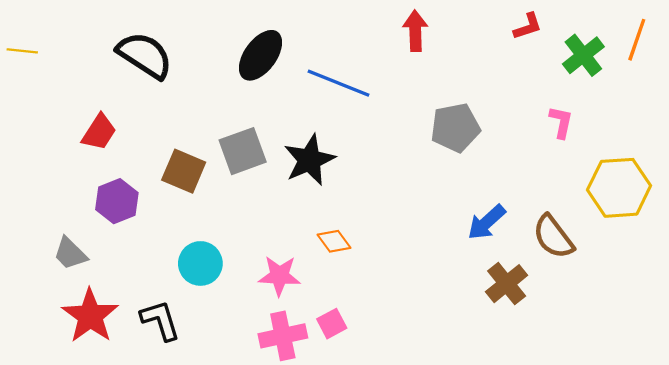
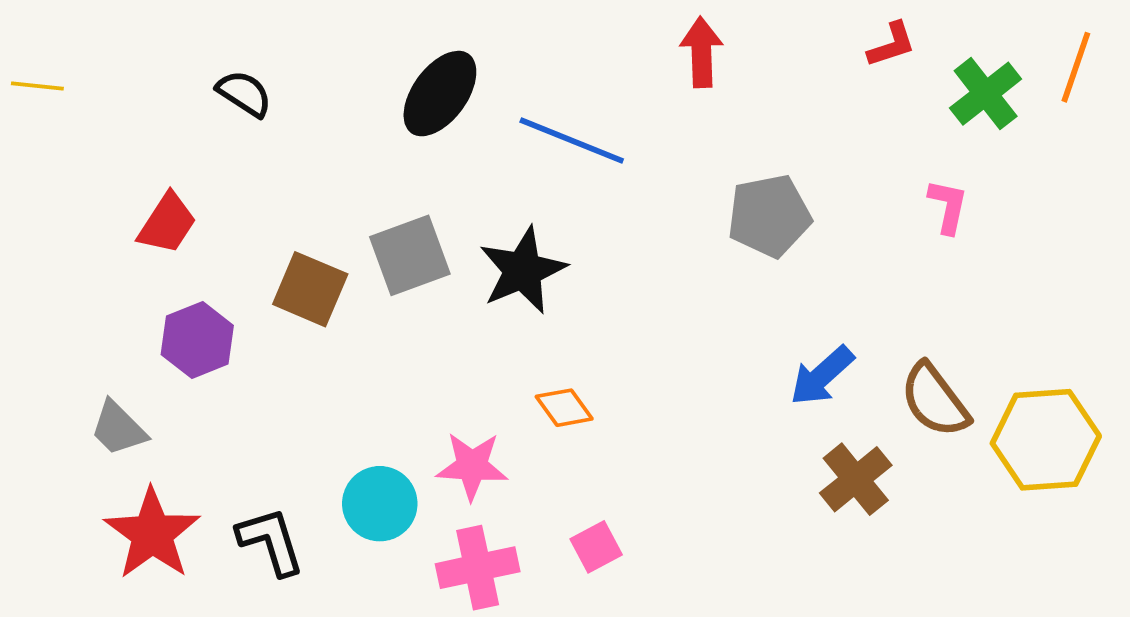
black semicircle: (145, 55) -> (244, 94), size x0.6
yellow hexagon: (619, 188) -> (1046, 440), moved
cyan circle: (200, 263) -> (380, 504), moved
pink square: (332, 324) -> (596, 547), moved

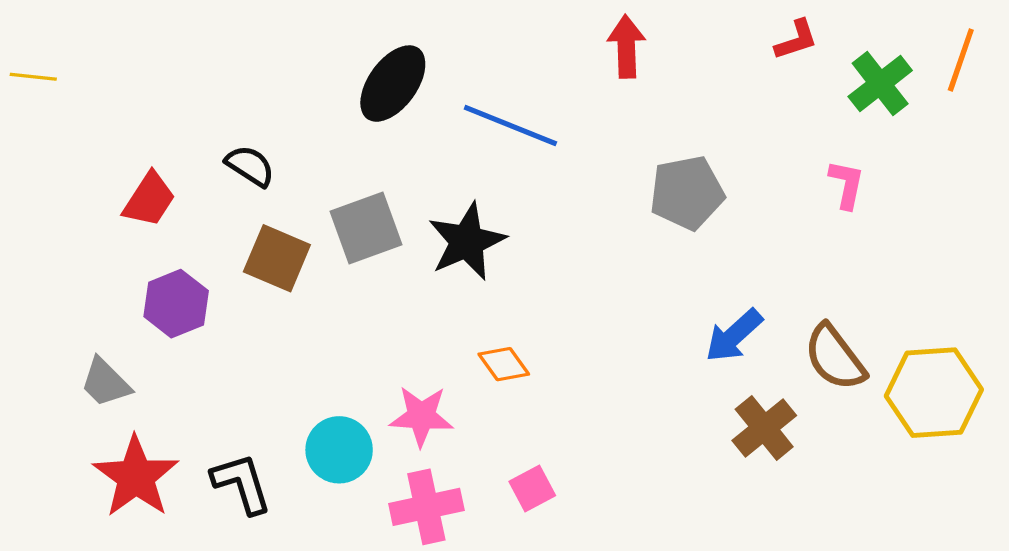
black semicircle: (244, 94) -> (250, 166), moved

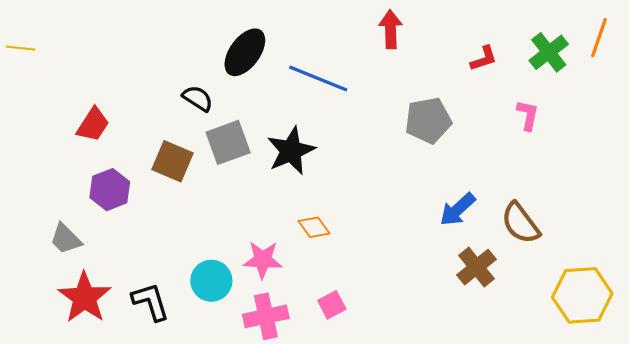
red L-shape: (796, 40) -> (484, 59), moved
black semicircle: (250, 166) -> (198, 98), moved
yellow hexagon: (934, 393) -> (582, 295), moved

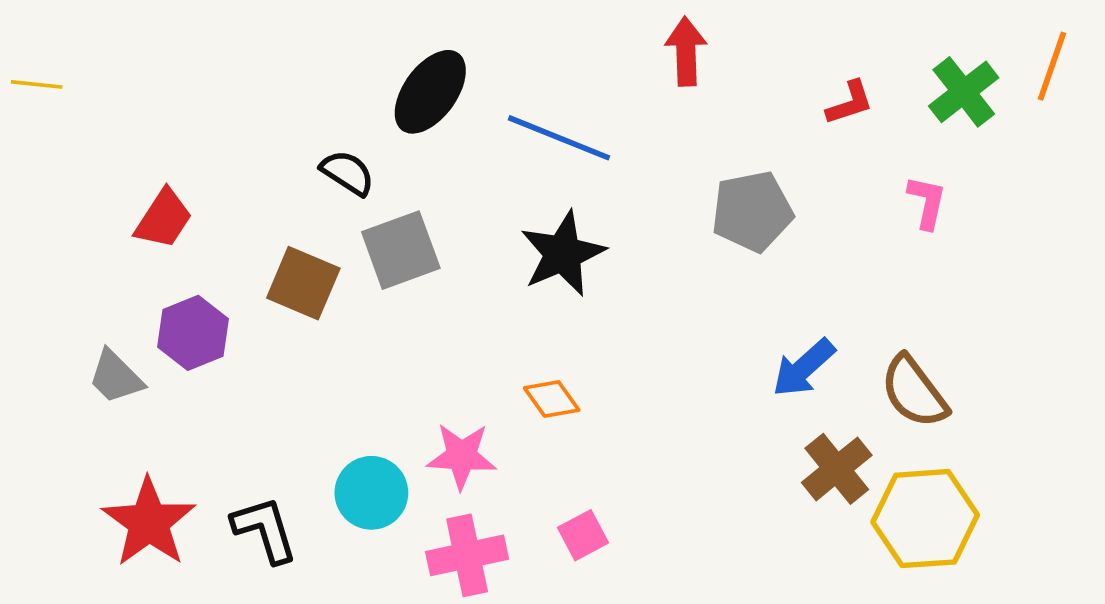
black star: (291, 151) -> (563, 254), moved
gray trapezoid: (66, 239) -> (116, 377), moved
yellow hexagon: (582, 295) -> (925, 519), moved

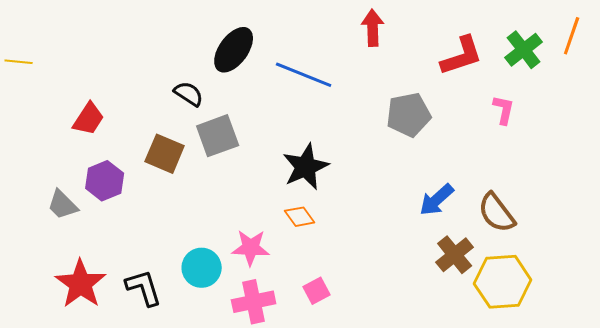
yellow line: (37, 84) -> (19, 62), moved
red L-shape: (850, 103) -> (462, 56), size x1.6
black star: (563, 254) -> (306, 167), moved

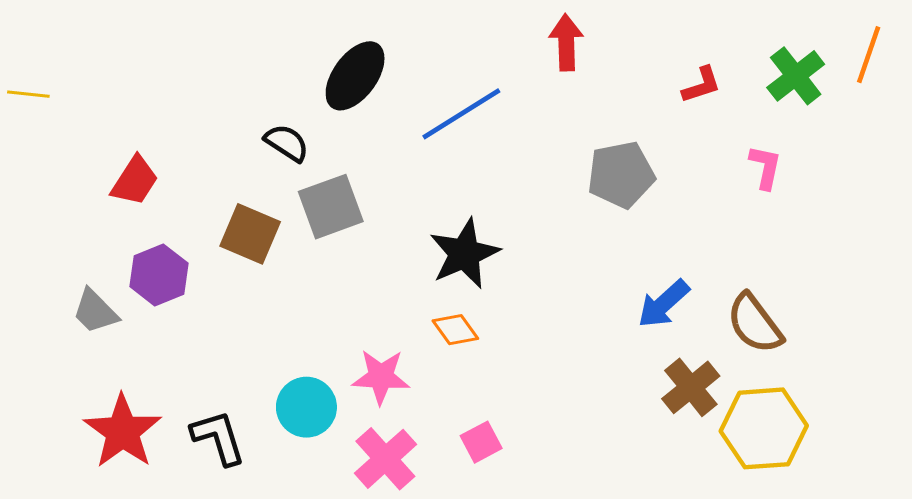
red L-shape: (462, 56) -> (701, 85), size x0.6
blue line: (304, 75) -> (461, 114), turned -54
pink cross: (254, 302) -> (385, 459), turned -30

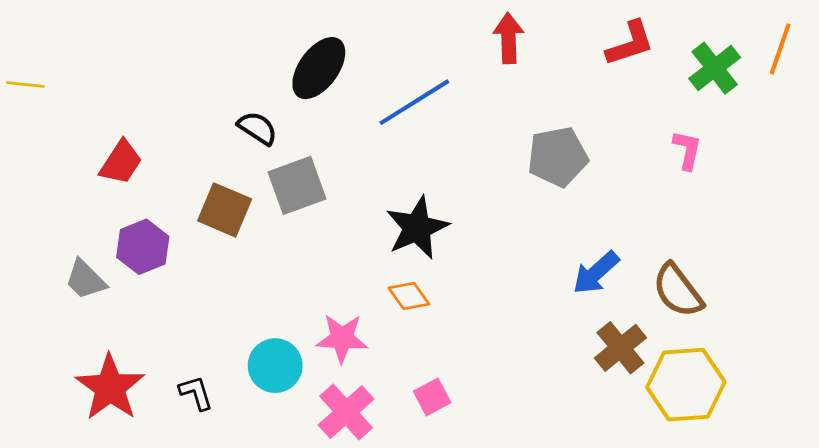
red L-shape: (701, 85) -> (630, 43), moved, size x1.4
black L-shape: (218, 438) -> (196, 393), size x0.7

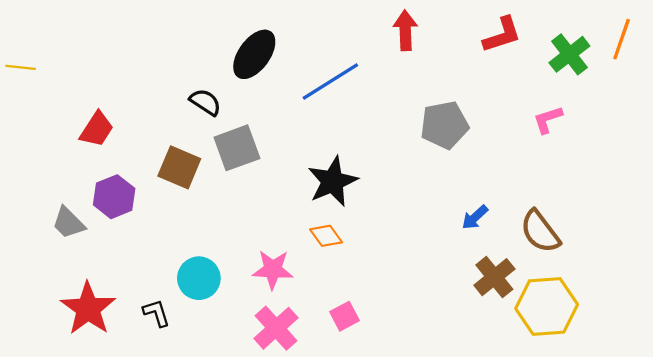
pink L-shape: (687, 150) -> (548, 120), turned -120
blue arrow: (596, 273) -> (475, 217), size x0.7
cyan circle: (275, 366) -> (199, 278), moved

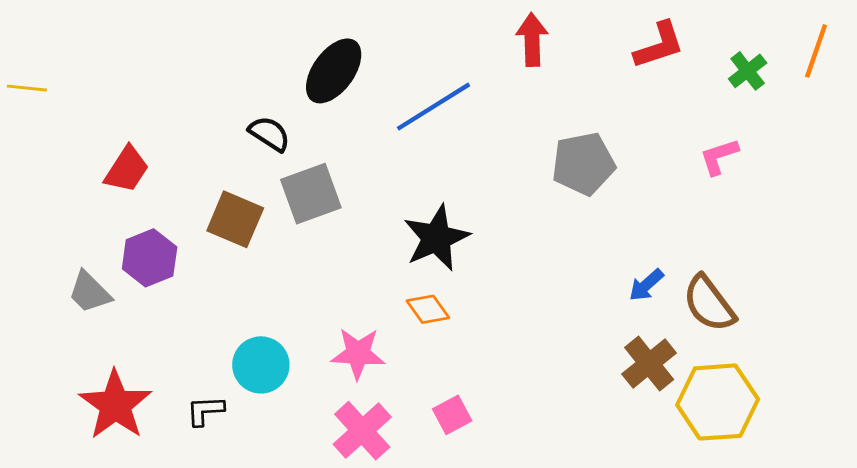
green cross: (569, 54) -> (748, 71), size x0.7
blue arrow: (475, 217) -> (646, 285), moved
black L-shape: (156, 313) -> (205, 411), turned -76

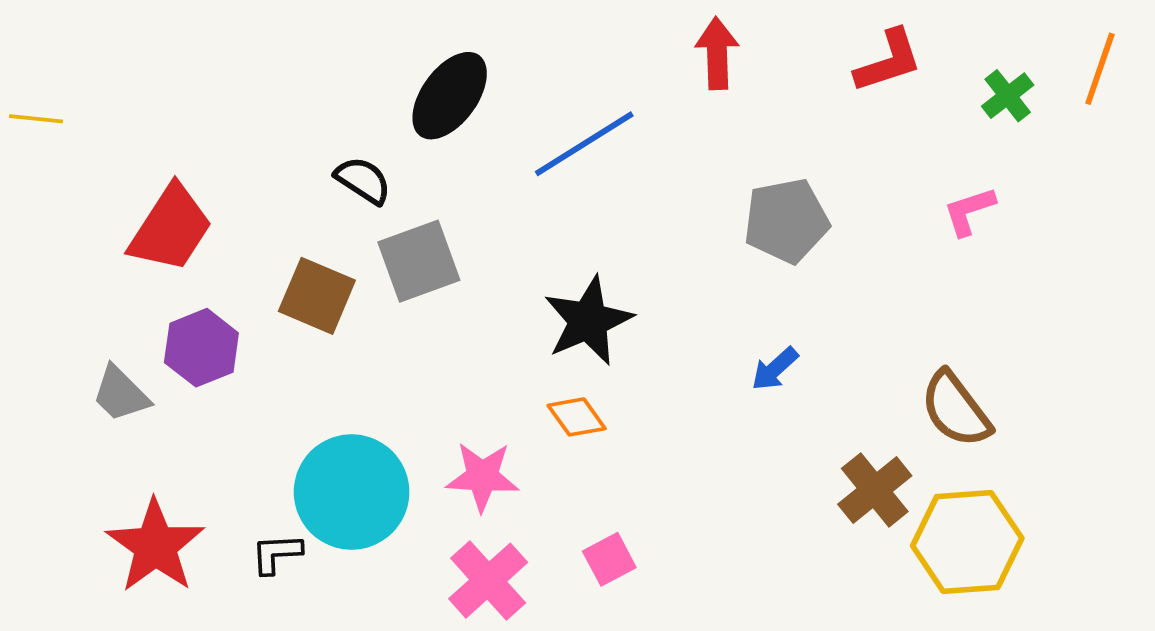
red trapezoid: (127, 169) -> (171, 228), size x1.4
blue arrow: (646, 285) -> (775, 369), moved
cyan circle: (261, 365) -> (352, 492), size x1.5

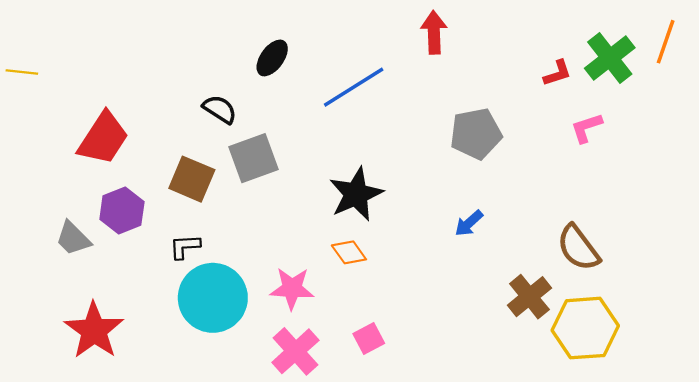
red L-shape: (888, 61) -> (557, 73), moved, size x0.7
black ellipse: (450, 96) -> (272, 58), size x0.7
green cross: (1008, 96) -> (610, 58), size x1.6
black L-shape: (276, 554) -> (185, 247), moved

